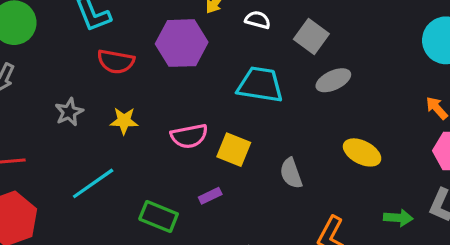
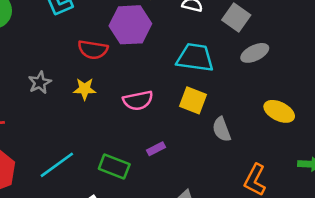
red semicircle: (116, 62) -> (93, 50), moved
yellow square: (234, 150) -> (193, 100), moved
cyan line: (93, 183) -> (57, 165), moved

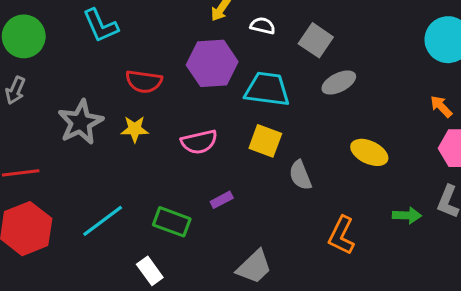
purple hexagon: (130, 25) -> (212, 63), moved
gray star: (40, 83) -> (81, 122), size x1.6

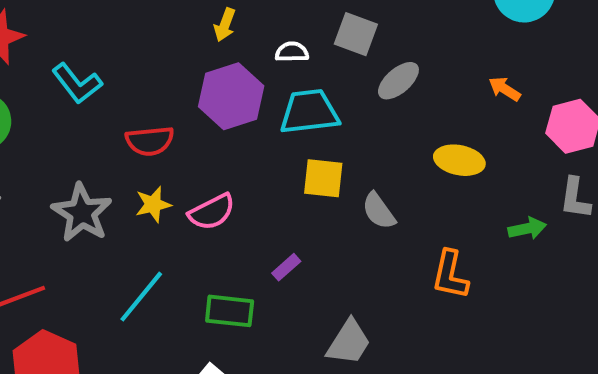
white semicircle: (263, 26) -> (292, 52), moved
orange arrow: (441, 106) -> (505, 89), moved
pink semicircle: (199, 142) -> (212, 212), moved
cyan line: (103, 221) -> (141, 297), moved

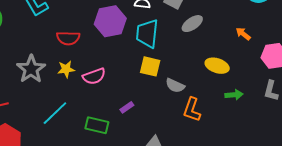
cyan trapezoid: (309, 112) -> (147, 33), turned -84
gray semicircle: (379, 211) -> (175, 86), turned -36
green arrow: (527, 229) -> (234, 95), moved
orange L-shape: (450, 275) -> (192, 110), moved

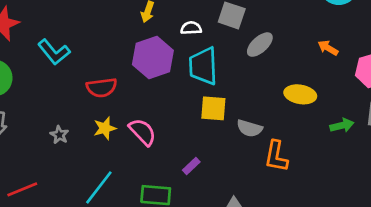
gray star: (31, 69) -> (59, 135), size x0.5
pink semicircle: (94, 76) -> (143, 132), turned -105
green arrow: (234, 95) -> (342, 125), moved

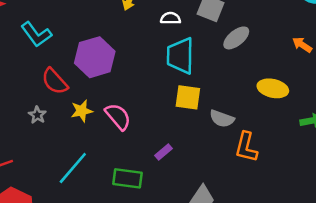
purple hexagon: (153, 57) -> (95, 57), moved
red semicircle: (102, 88) -> (55, 81), moved, turned 52

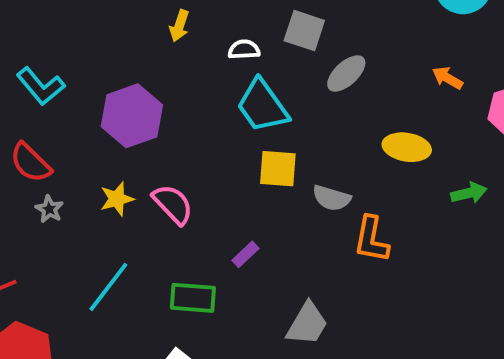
cyan trapezoid: (180, 56) -> (262, 106), turned -33
red semicircle: (55, 81) -> (30, 163), moved

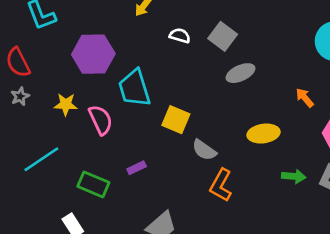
cyan trapezoid: (262, 106) -> (134, 88), moved
yellow ellipse: (407, 147) -> (264, 134), turned -36

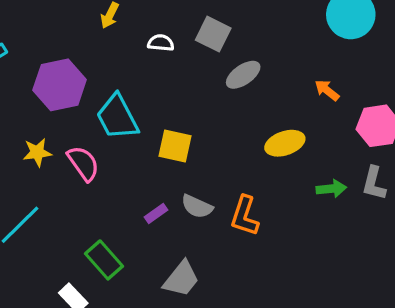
gray semicircle: (204, 150) -> (197, 206), moved
purple rectangle: (137, 168) -> (156, 213), moved
green rectangle: (93, 184) -> (104, 260), moved, turned 36

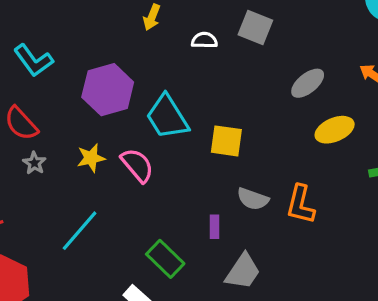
gray ellipse: (243, 75) -> (308, 83), moved
purple rectangle: (156, 213) -> (214, 227), moved, turned -50

